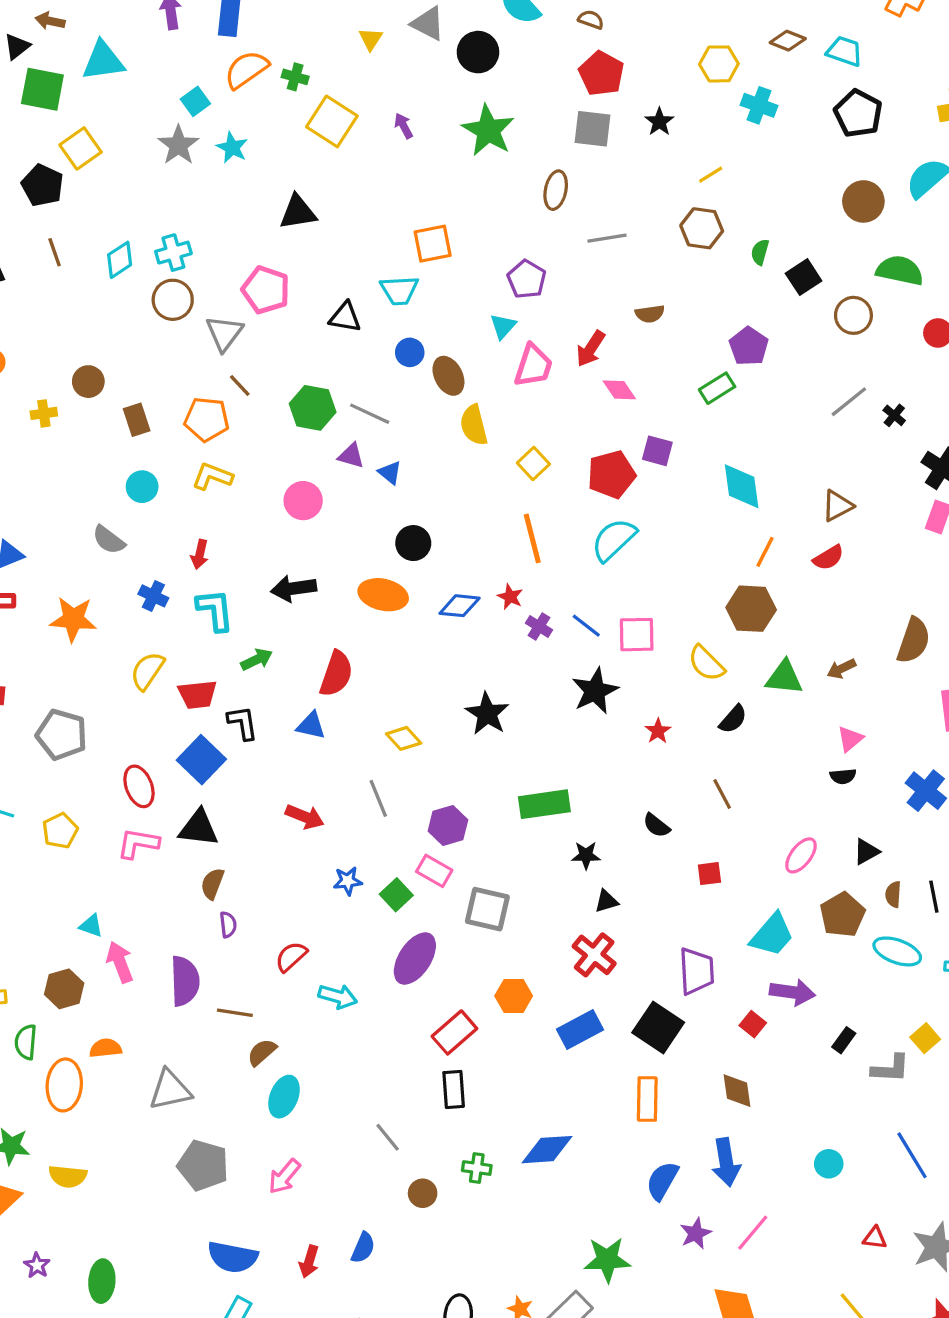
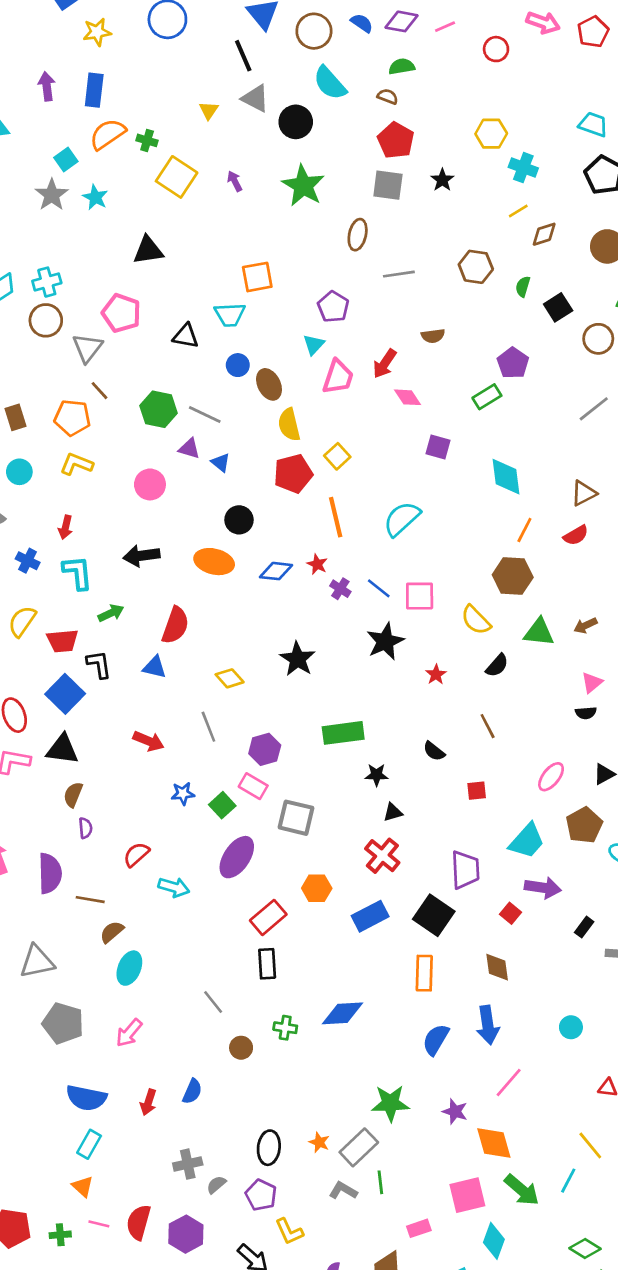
brown diamond: (788, 41) -> (544, 234), moved, turned -40
yellow line: (711, 175) -> (518, 211), moved
red pentagon: (611, 474) -> (293, 474), moved
purple star: (696, 1233) -> (455, 1112), moved, turned -30

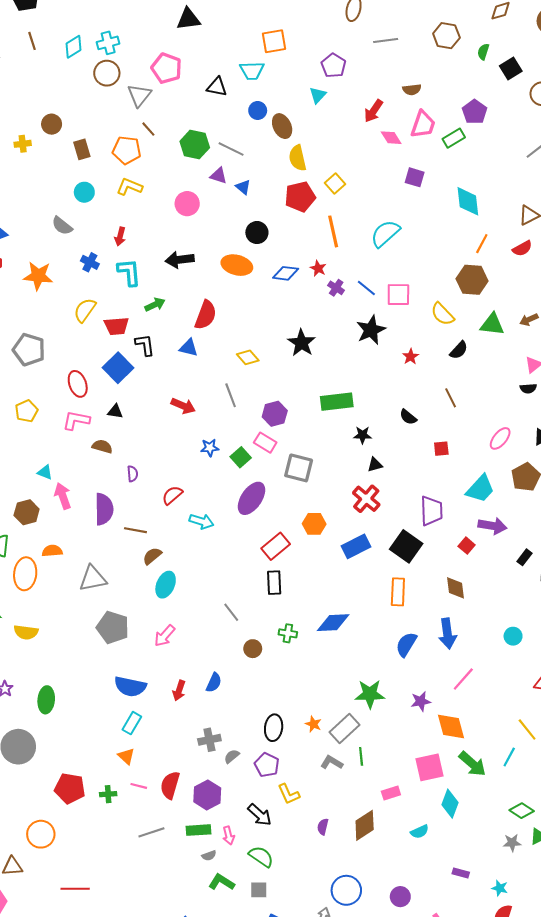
pink trapezoid: (338, 377) -> (423, 124), moved
black triangle: (62, 749) -> (115, 411), size x0.6
brown semicircle: (73, 795) -> (102, 446), moved, turned 84
purple star: (455, 1112) -> (421, 701), turned -30

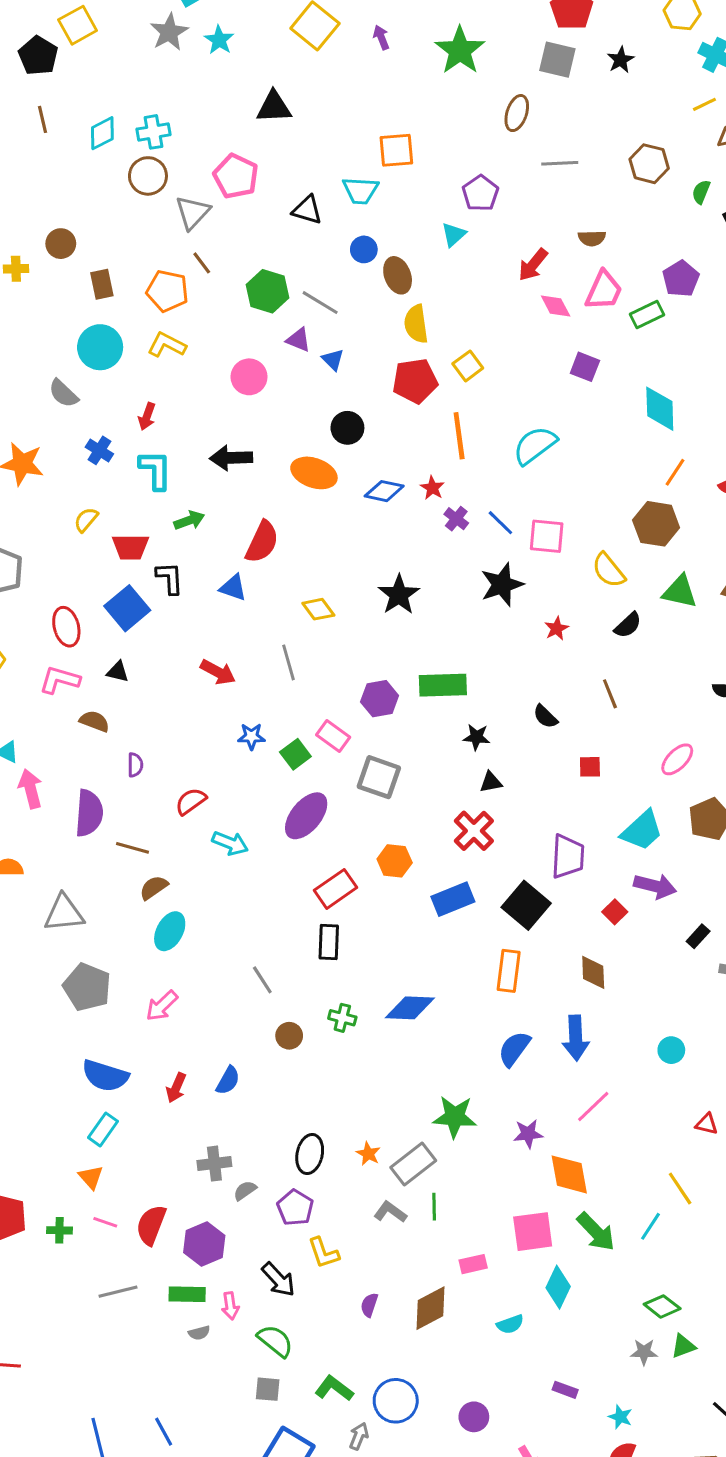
cyan circle: (84, 192) -> (100, 347), size x1.5
yellow semicircle: (85, 310) -> (86, 520), size x0.7
purple hexagon: (275, 414) -> (380, 699), moved
green L-shape: (221, 882) -> (334, 1388), moved

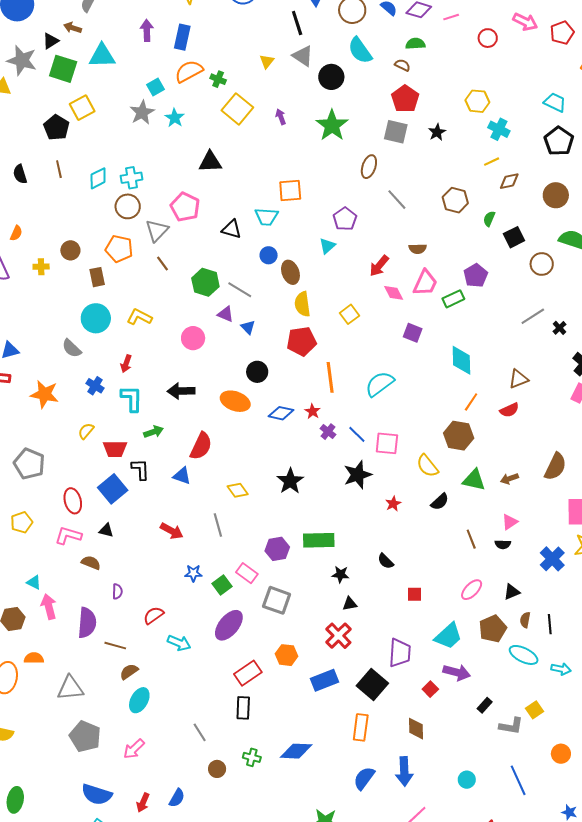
gray line: (560, 163) -> (397, 200), turned 50
orange pentagon: (167, 291) -> (119, 249), moved
yellow square: (468, 366) -> (349, 314), moved
brown line: (610, 694) -> (471, 539), moved

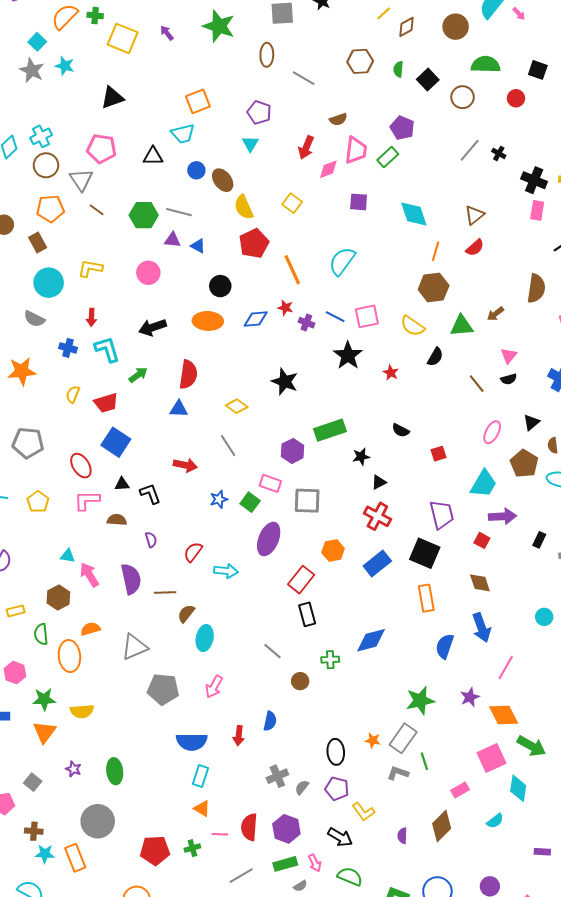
pink diamond: (394, 293) -> (328, 169), turned -65
black L-shape: (140, 469) -> (150, 494), moved

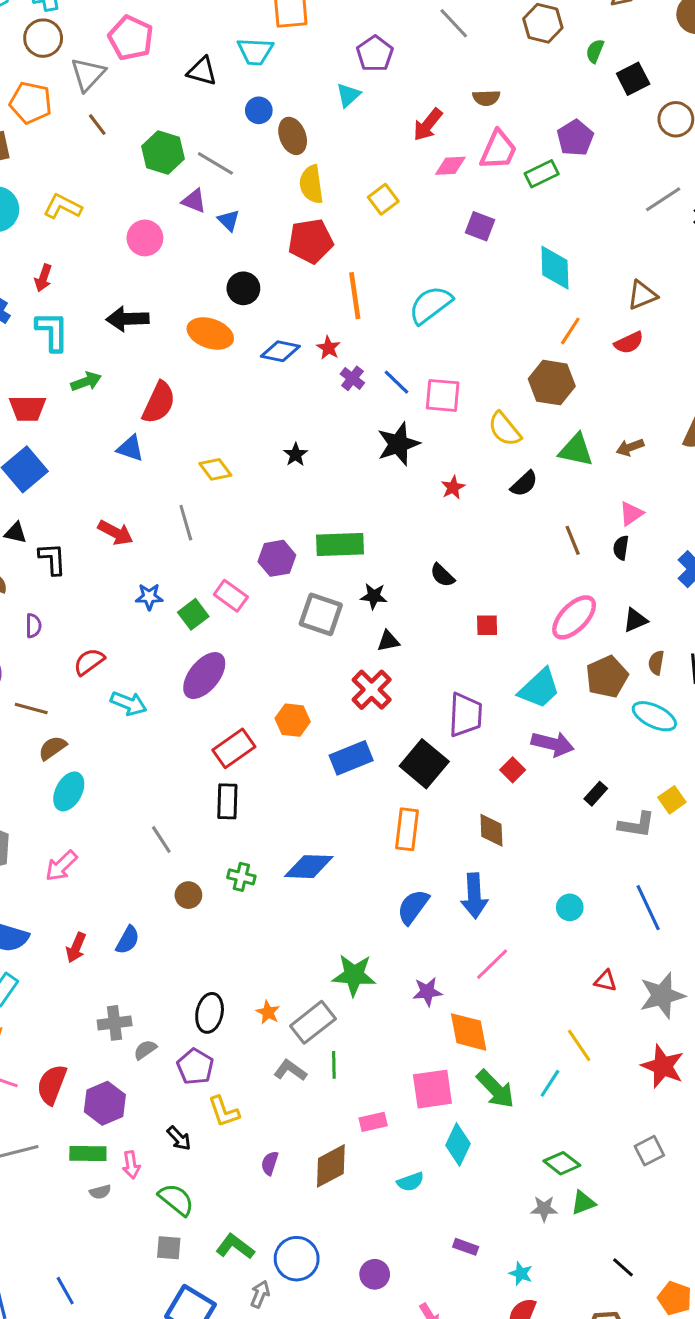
black semicircle: (509, 379) -> (621, 548), turned 98
black star: (285, 382) -> (296, 455), size x0.6
pink ellipse: (492, 432) -> (574, 617), size x1.4
gray square: (307, 501) -> (321, 614), moved
black arrow: (340, 837) -> (179, 1138), size x0.7

